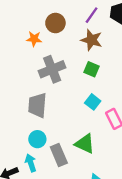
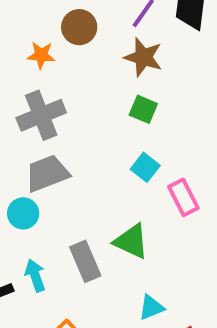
gray cross: (52, 69) -> (41, 115), moved
gray trapezoid: (37, 105) -> (47, 173), turned 65
cyan circle: (37, 139) -> (23, 213), moved

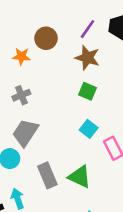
gray cross: (41, 115) -> (21, 95), size x0.6
gray trapezoid: (47, 173) -> (25, 133), turned -36
gray rectangle: (85, 261) -> (47, 175), moved

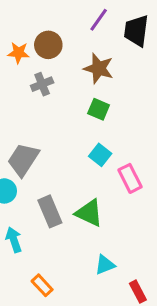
purple line: (87, 29) -> (99, 20), moved
orange star: (21, 56) -> (18, 53), moved
gray cross: (21, 95) -> (42, 84), moved

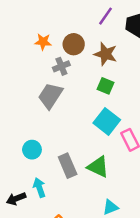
brown circle: (48, 45) -> (74, 44), moved
cyan square: (100, 155) -> (107, 121), size x1.5
gray trapezoid: (23, 160) -> (50, 96), moved

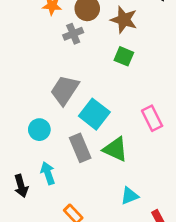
gray trapezoid: (50, 96) -> (65, 90), moved
cyan square: (107, 121) -> (94, 114), moved
black arrow: (16, 199) -> (21, 186), turned -84

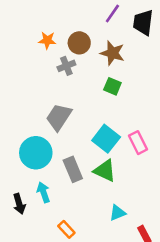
cyan square: (94, 114) -> (106, 139), moved
cyan circle: (39, 130) -> (36, 153), size x1.6

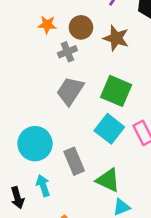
green square: (112, 86) -> (116, 91), moved, size x1.6
gray trapezoid: (59, 117) -> (70, 91), moved
green triangle: (105, 171) -> (108, 180), moved

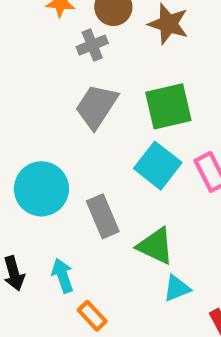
green square: (116, 91) -> (168, 106), turned -36
cyan arrow: (43, 186) -> (63, 276), moved

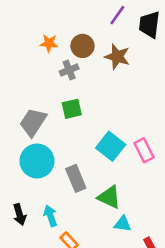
gray trapezoid: (96, 106) -> (33, 122), moved
green square: (168, 106) -> (72, 109), moved, size x0.7
cyan triangle: (177, 288) -> (123, 224), turned 30

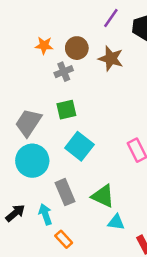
cyan square: (111, 146) -> (79, 146), moved
gray rectangle: (76, 178) -> (65, 192), moved
black arrow: (20, 215) -> (15, 213), turned -114

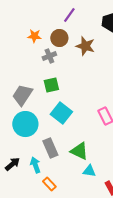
purple line: (111, 18) -> (69, 15), moved

